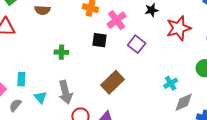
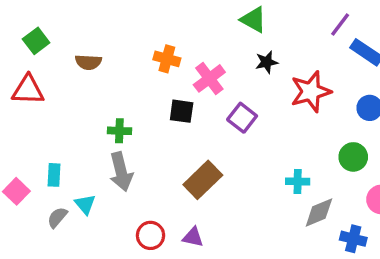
cyan cross: (171, 83) -> (298, 181), turned 32
gray arrow: (65, 92) -> (121, 172), moved
gray semicircle: (15, 105) -> (57, 217), moved

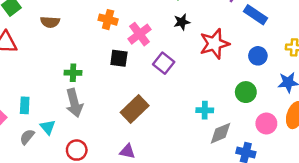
red circle: (151, 235) -> (77, 150), moved

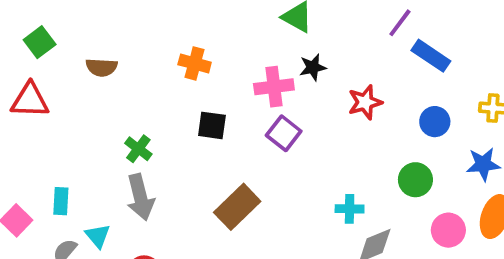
pink cross: (139, 34) -> (274, 87), moved, turned 30
red star: (214, 44) -> (365, 102), size x0.7
green cross: (73, 73) -> (138, 149), turned 35

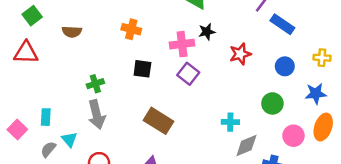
green cross: (138, 149) -> (95, 84), turned 35
brown rectangle: (237, 207) -> (159, 121), turned 76

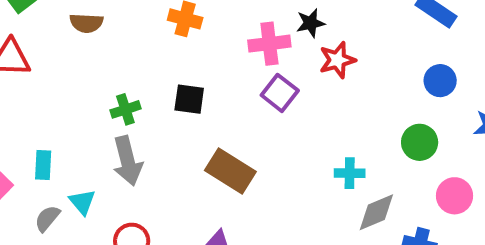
red star: (240, 54) -> (337, 60), moved
black square: (142, 69) -> (189, 99), moved

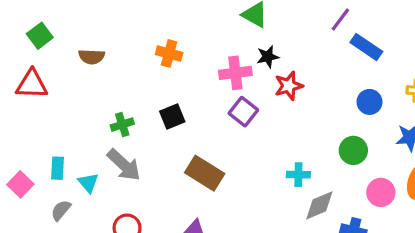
black square: (189, 99) -> (172, 116), turned -30
gray arrow: (128, 161) -> (124, 165), turned -33
cyan triangle: (82, 202) -> (88, 183), moved

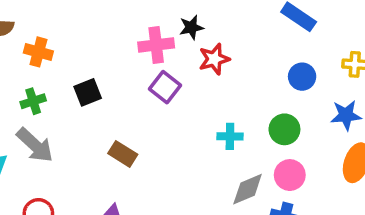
orange cross: (169, 53) -> (38, 52), moved
brown rectangle: (205, 173) -> (123, 154), size x0.7
cyan cross: (298, 175) -> (230, 136), moved
pink circle: (381, 192) -> (290, 175), moved

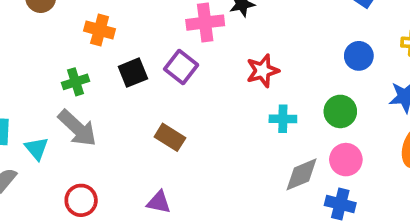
orange cross: (38, 52) -> (100, 30), moved
red star: (214, 59) -> (263, 71), moved
purple square: (165, 87) -> (181, 67), moved

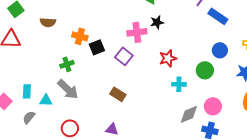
black square: (133, 73) -> (97, 47), moved
green circle: (340, 111) -> (205, 70), moved
cyan triangle: (37, 148) -> (46, 100), turned -48

